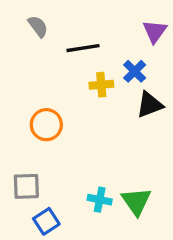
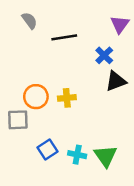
yellow cross: (101, 85) -> (67, 98), moved
gray square: (26, 186) -> (18, 120), moved
blue square: (46, 221) -> (48, 149), moved

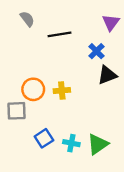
green triangle: (106, 156) -> (98, 144), turned 30

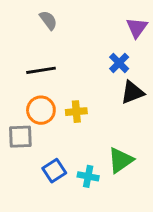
gray semicircle: (27, 19) -> (48, 20), moved
black line: (59, 34) -> (41, 70), moved
green triangle: (98, 144) -> (121, 160), moved

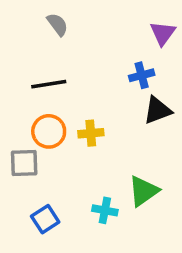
blue cross: (119, 63) -> (142, 75), turned 30
blue square: (54, 171) -> (45, 219), moved

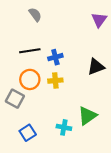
blue cross: (142, 75) -> (55, 57), moved
gray square: (24, 163) -> (15, 99), turned 30

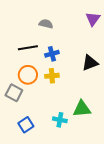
gray semicircle: (35, 15) -> (46, 24), moved, turned -40
green triangle: (87, 116) -> (82, 109), turned 30

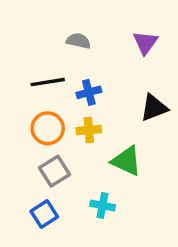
purple triangle: (93, 19) -> (145, 43), moved
gray square: (14, 93) -> (55, 171), moved, turned 30
green triangle: (82, 109) -> (127, 161), moved, turned 30

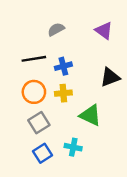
gray semicircle: (79, 41) -> (56, 29), turned -42
purple triangle: (145, 43) -> (104, 31), turned -30
blue square: (44, 214) -> (43, 153), moved

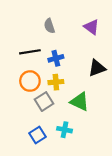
gray semicircle: (56, 29) -> (49, 26), turned -80
gray square: (39, 123) -> (44, 102), moved

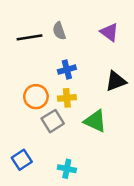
black line: (30, 52) -> (29, 37), moved
cyan cross: (65, 130) -> (67, 169), moved
blue square: (38, 135) -> (22, 160), moved

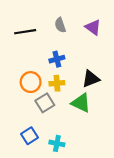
gray semicircle: (59, 31) -> (60, 25), moved
black triangle: (116, 81) -> (91, 79), moved
blue square: (22, 160) -> (29, 136), moved

